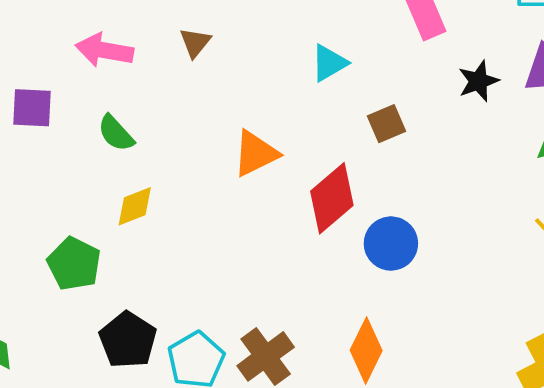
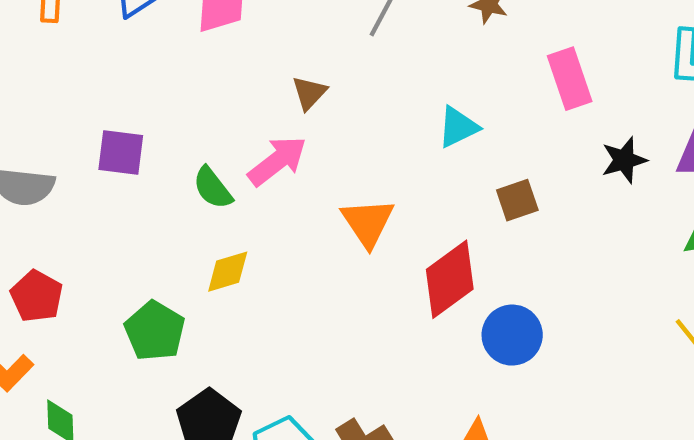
pink arrow: (104, 50) -> (277, 161), moved, turned 128
orange triangle: (256, 153) -> (368, 223), turned -42

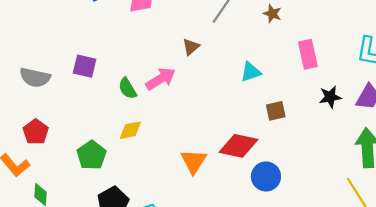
brown triangle: (309, 93) -> (191, 47), moved
orange triangle: (368, 223) -> (194, 161), moved
red diamond: (450, 279) -> (238, 146), turned 42

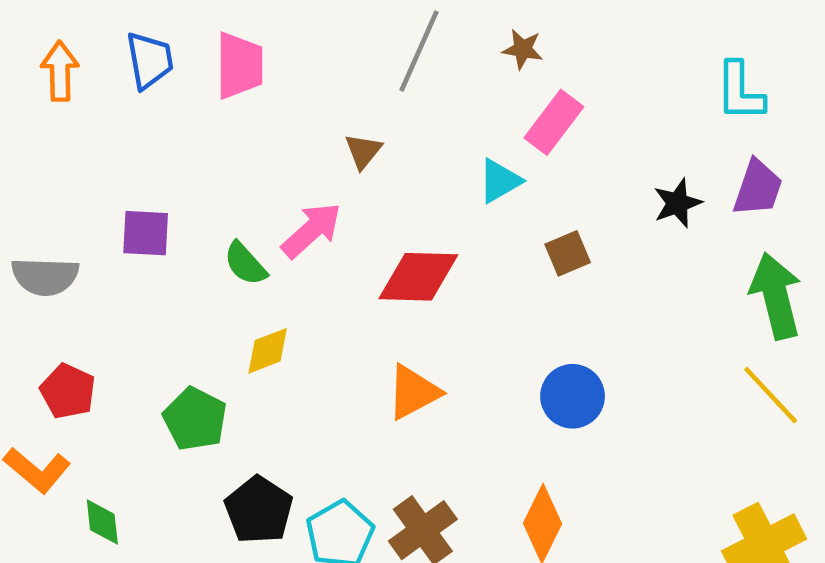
pink rectangle: (308, 54) -> (554, 122), moved, turned 60
red diamond: (238, 146) -> (418, 277), moved
orange triangle: (194, 161) -> (413, 392), turned 40

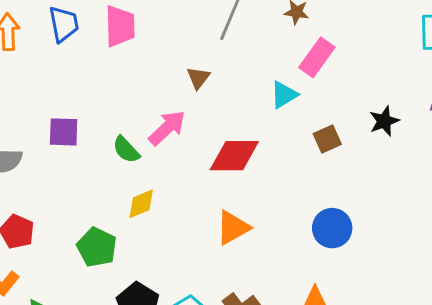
black star: (677, 203) -> (384, 121), moved

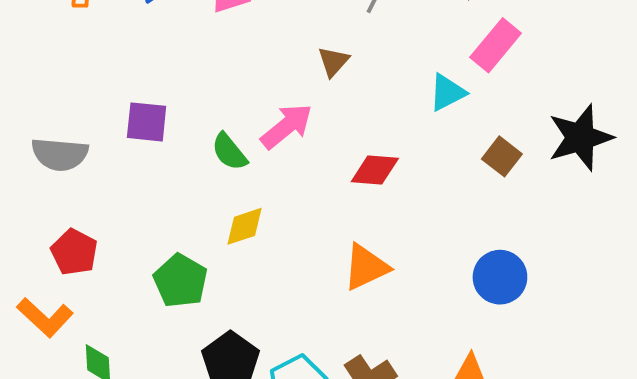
black star: (384, 121) -> (580, 137), size x1.6
brown square: (327, 139) -> (502, 156), turned -32
red diamond: (234, 156) -> (375, 170), size x0.7

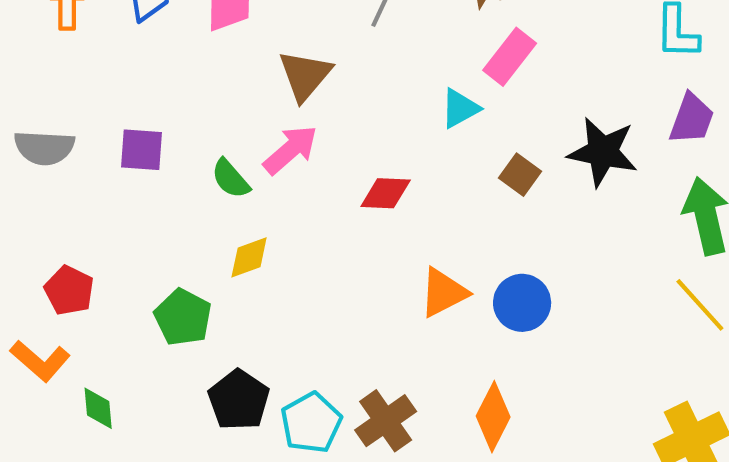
brown triangle: (333, 62) -> (305, 75), moved, size x1.6
black star: (580, 137) -> (603, 152), turned 30
gray semicircle: (60, 154) -> (44, 148), moved
orange triangle: (366, 267) -> (443, 292), moved

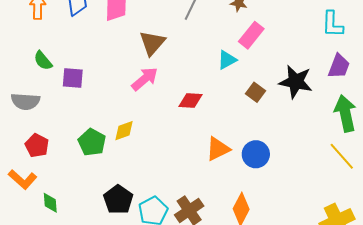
gray semicircle: (44, 148) -> (25, 101), moved
green semicircle: (230, 179) -> (43, 61), moved
green pentagon: (183, 317) -> (92, 142), moved

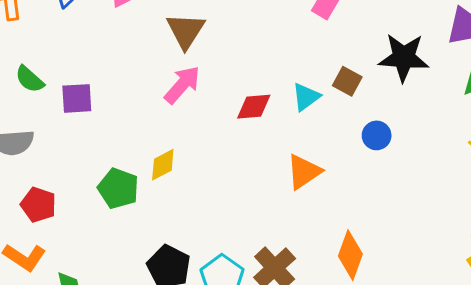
cyan triangle: (227, 60) -> (306, 97), moved
blue circle: (256, 154) -> (377, 135), moved, size x0.7

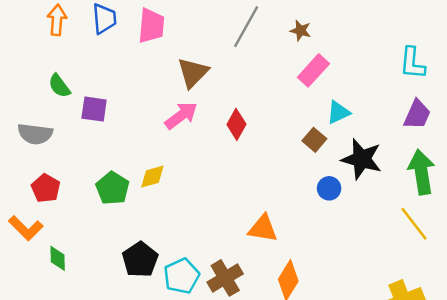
black star: (404, 57) -> (362, 159), moved
cyan triangle: (306, 97) -> (338, 112), moved
red diamond: (254, 107) -> (236, 124), moved, turned -68
orange triangle: (304, 172) -> (263, 228), moved, turned 32

